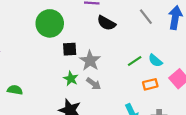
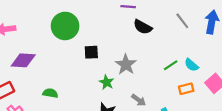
green circle: (50, 23) -> (65, 26), moved
black square: (70, 49) -> (91, 52), moved
gray arrow: (94, 84) -> (139, 100), moved

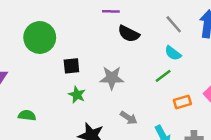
gray star: (126, 65) -> (112, 78), turned -30
cyan semicircle: (191, 65) -> (173, 53), moved
green star: (107, 82) -> (77, 95), moved

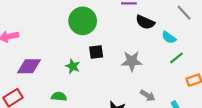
green circle: (40, 37) -> (83, 21), moved
cyan semicircle: (173, 53) -> (169, 37), moved
green star: (77, 95) -> (73, 66), moved

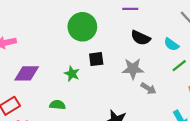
black semicircle: (145, 22) -> (141, 38), moved
gray arrow: (148, 95) -> (148, 88), moved

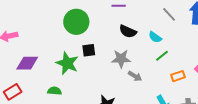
green star: (72, 74) -> (67, 63), size x1.6

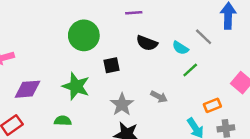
gray line: (169, 14) -> (204, 37), moved
black square: (89, 50) -> (112, 65), moved
gray star: (121, 59) -> (122, 104), moved, turned -30
orange rectangle: (178, 76) -> (212, 105), moved

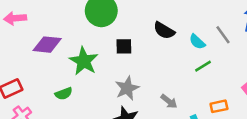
purple diamond: (28, 89) -> (47, 45), moved
gray arrow: (159, 97) -> (169, 101), moved
green semicircle: (63, 121) -> (64, 94), turned 147

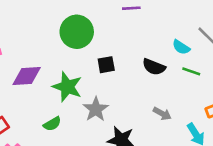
black semicircle: (164, 30) -> (154, 67), moved
green line: (203, 66) -> (191, 71), turned 60
gray star: (127, 88) -> (96, 109), moved

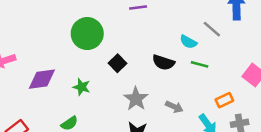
black square: (106, 65) -> (117, 63), turned -30
green star: (67, 87) -> (82, 87), size x0.6
gray star: (96, 109) -> (136, 99), moved

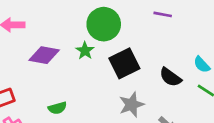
black square: (117, 63) -> (124, 63), size x1.6
green star: (82, 87) -> (85, 51), moved

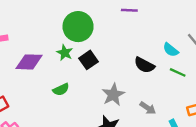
black square: (124, 63) -> (88, 60), moved, size x0.7
green semicircle: (57, 108) -> (61, 90), moved

